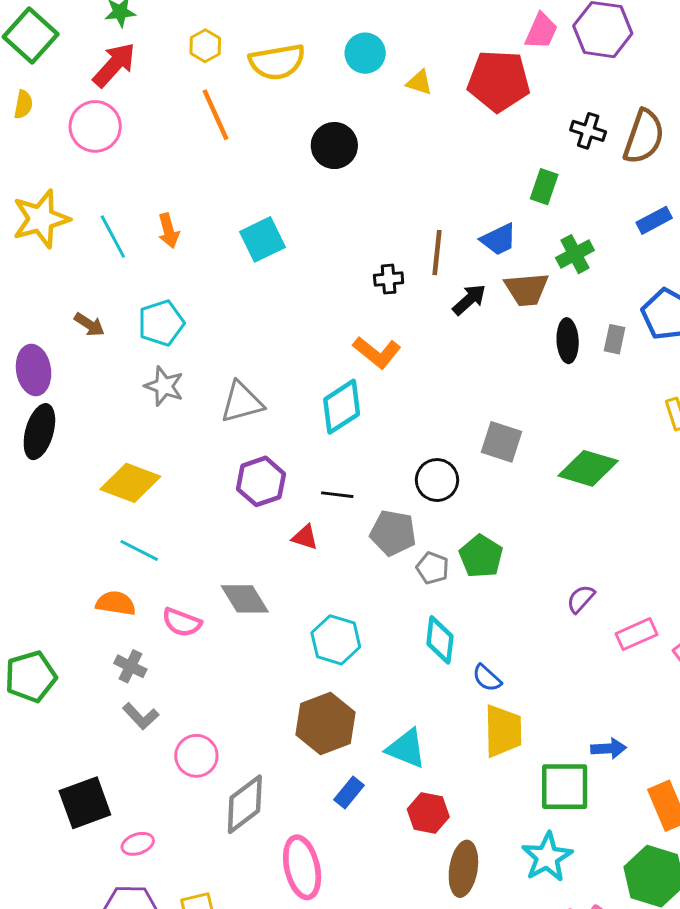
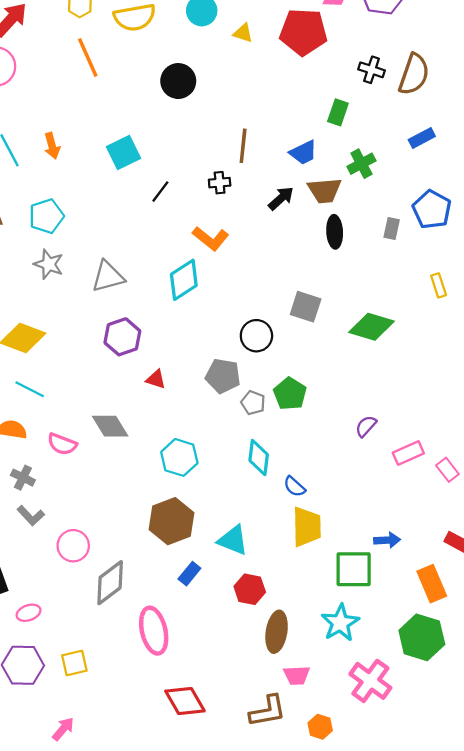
brown line: (437, 253) -> (243, 146), moved
black ellipse: (568, 341) -> (335, 232), moved
black line: (337, 495) -> (160, 192), moved, turned -60

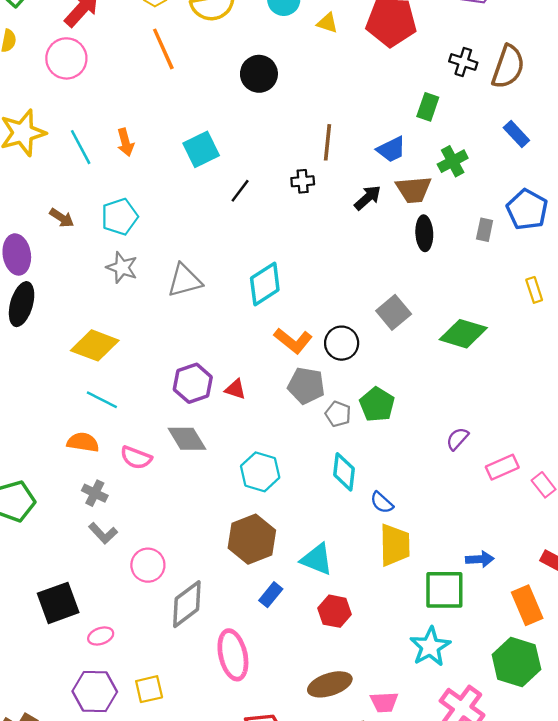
blue rectangle: (422, 138) -> (516, 134), turned 75
orange L-shape: (211, 239) -> (293, 341), moved
gray square: (306, 307) -> (394, 312), turned 32
purple hexagon: (122, 337) -> (193, 383), moved
brown ellipse: (277, 632) -> (330, 684), moved, turned 63

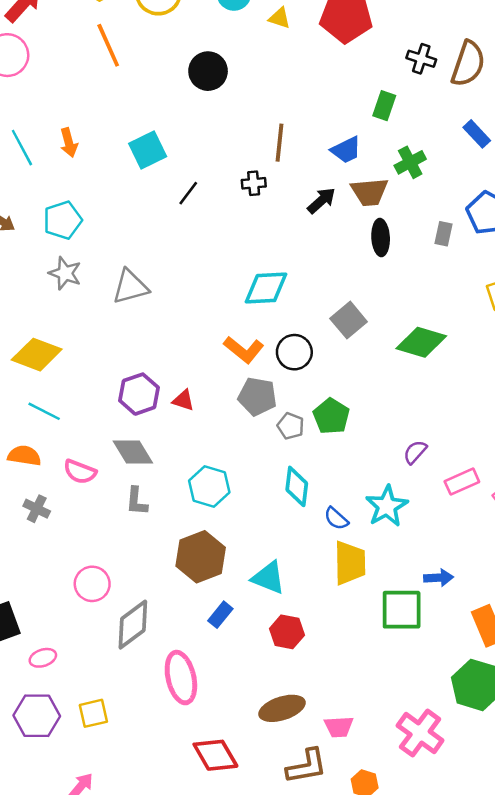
cyan diamond: (265, 284) -> (266, 288), moved, turned 30
gray L-shape: (103, 533) -> (137, 501), moved, turned 48
cyan star: (430, 647) -> (387, 506), moved

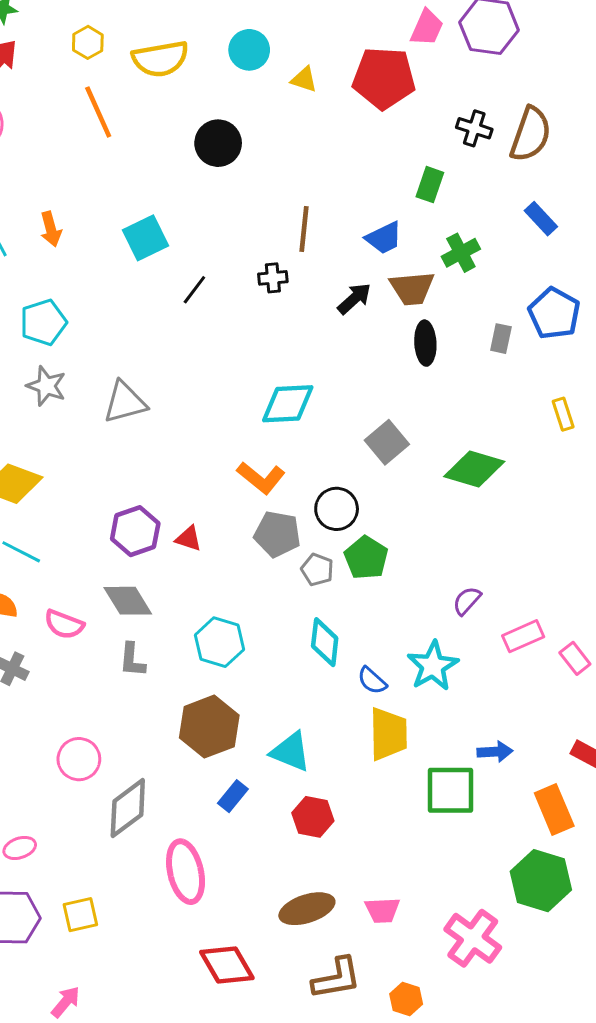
black circle: (294, 352) -> (337, 509), moved
pink trapezoid: (339, 727) -> (382, 910), moved

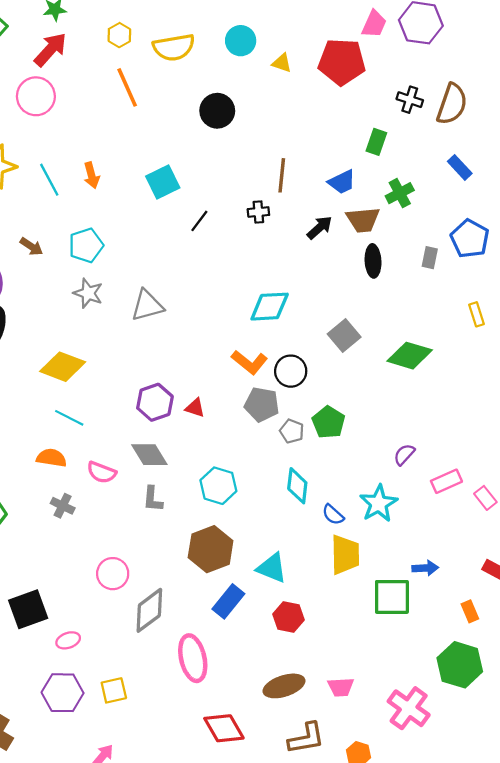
black circle: (337, 509) -> (291, 371), moved
blue rectangle: (233, 796) -> (228, 601), size x1.4
orange rectangle: (554, 809) -> (470, 611), size x0.6

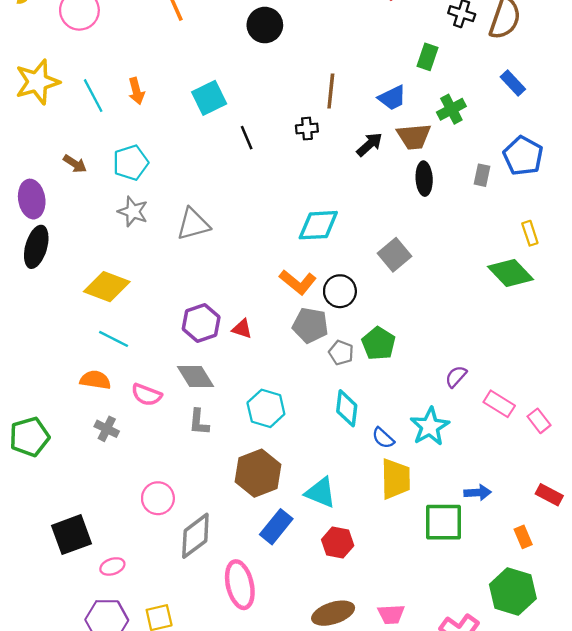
black line: (199, 221) -> (247, 138), turned -60
green diamond: (410, 356) -> (511, 273), moved, turned 30
pink rectangle: (446, 481) -> (499, 404), turned 56

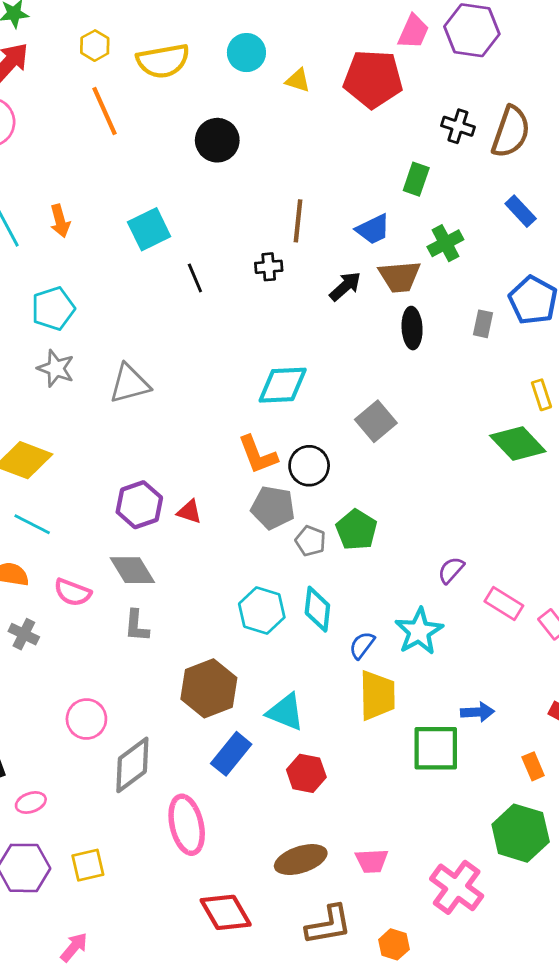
orange L-shape: (298, 282) -> (258, 455), turned 30
cyan hexagon: (266, 408) -> (262, 610), moved
blue semicircle: (383, 438) -> (362, 645), turned 85

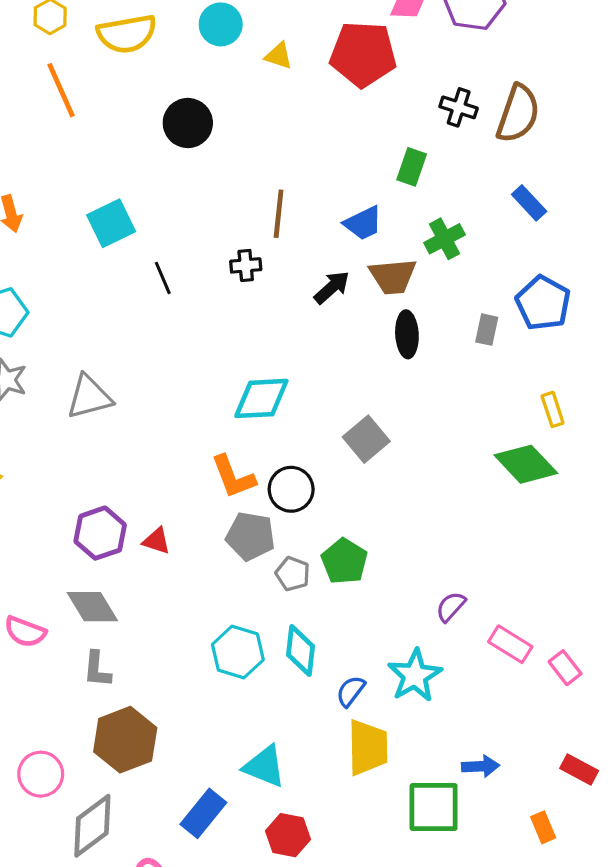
brown hexagon: (209, 688) -> (125, 740), moved

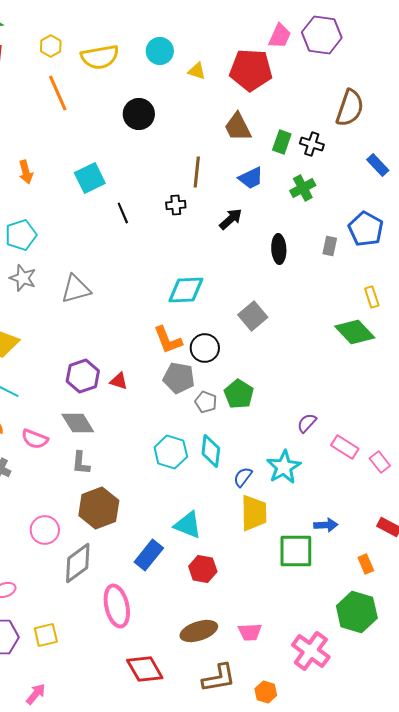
black cross: (459, 107) -> (312, 144), moved
blue rectangle: (529, 203) -> (378, 165), moved
brown trapezoid: (393, 276) -> (238, 127), moved, turned 68

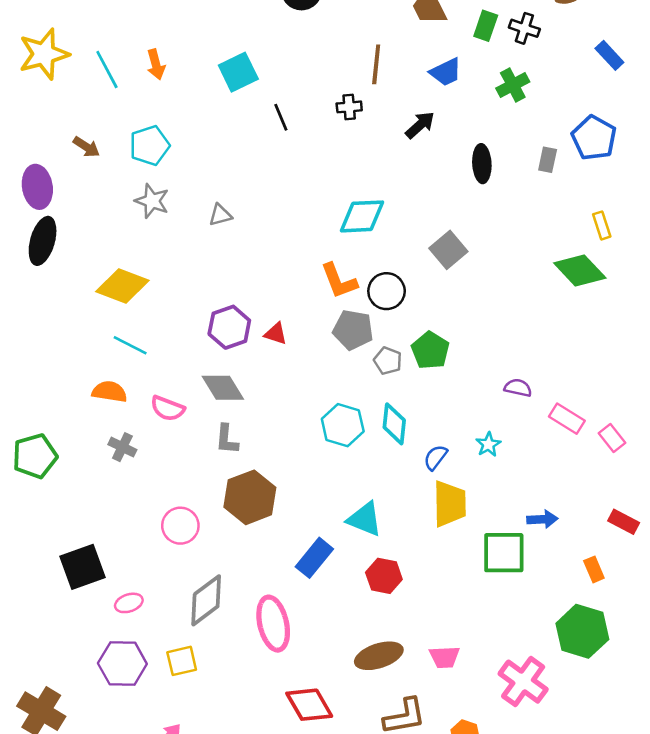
gray triangle: (76, 289) -> (220, 215), size x0.6
purple semicircle: (307, 423) -> (518, 388), turned 60
cyan star: (284, 467) -> (488, 444), size x0.6
gray diamond: (78, 563) -> (206, 600), moved

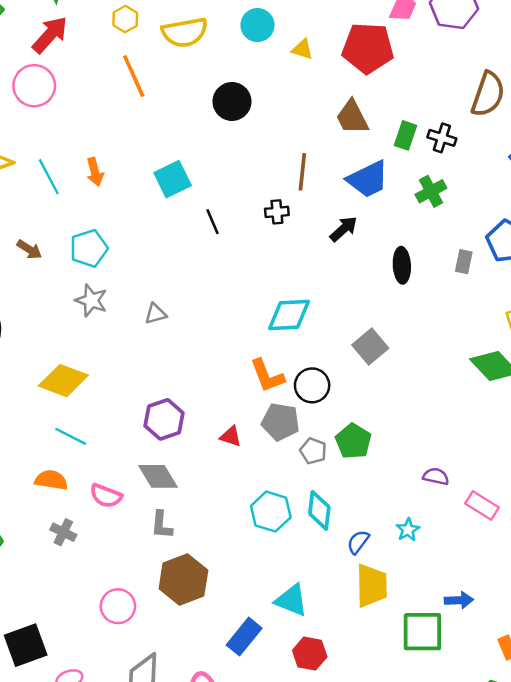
blue trapezoid: (446, 72) -> (368, 179), size x1.4
red triangle: (276, 334) -> (231, 436), moved

